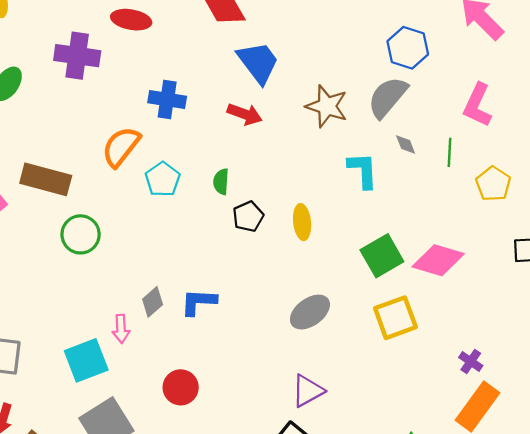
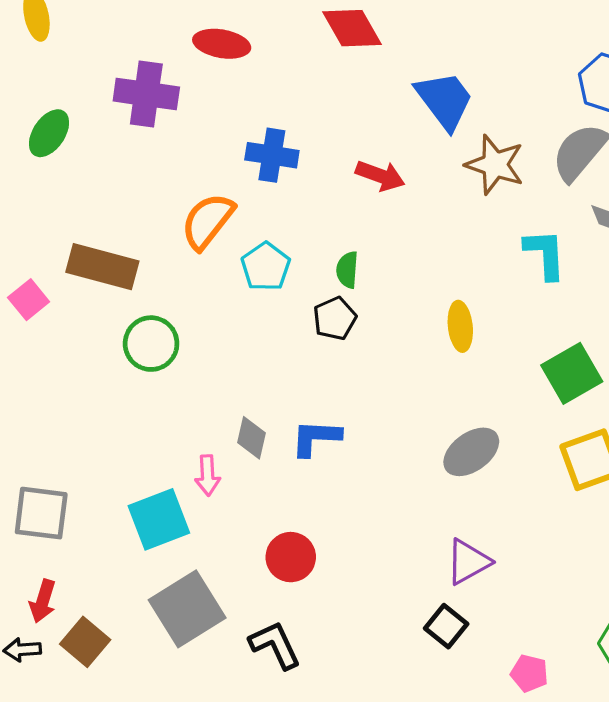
blue trapezoid: (258, 62) -> (445, 100), moved
black pentagon: (248, 216) -> (335, 318), moved
gray diamond: (153, 302) -> (252, 438), turned -36

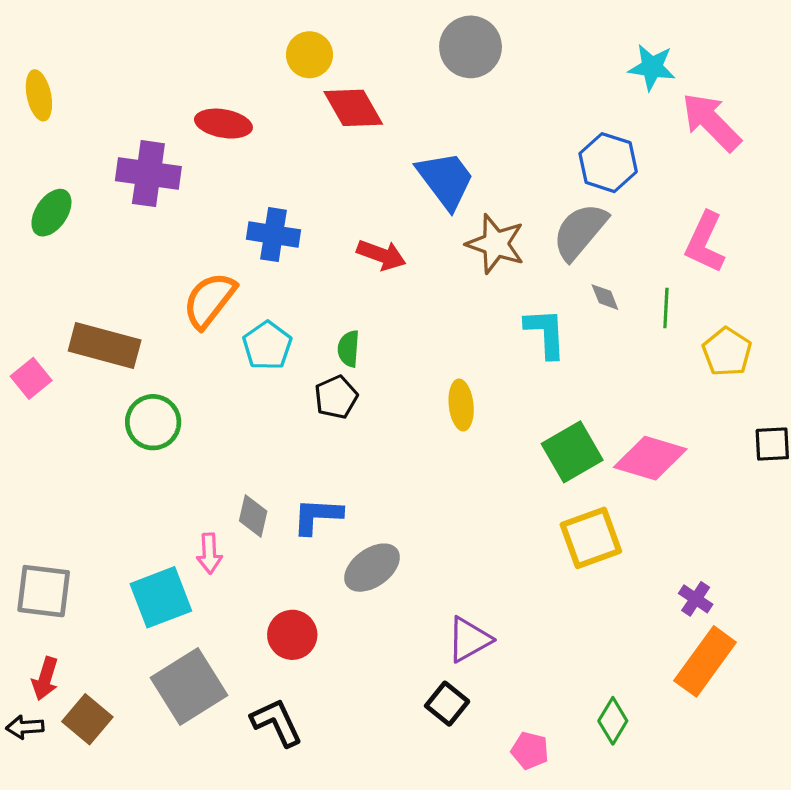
gray ellipse: (471, 452) -> (372, 568), moved

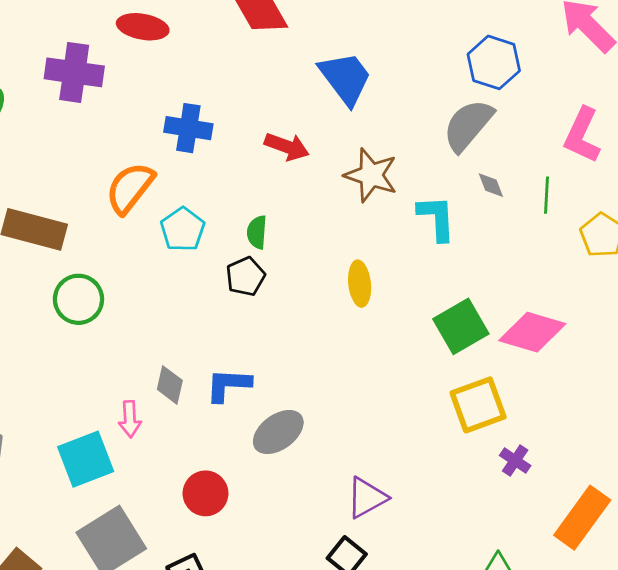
brown star: (496, 244) -> (371, 175), moved
purple cross: (696, 599) -> (515, 461), moved

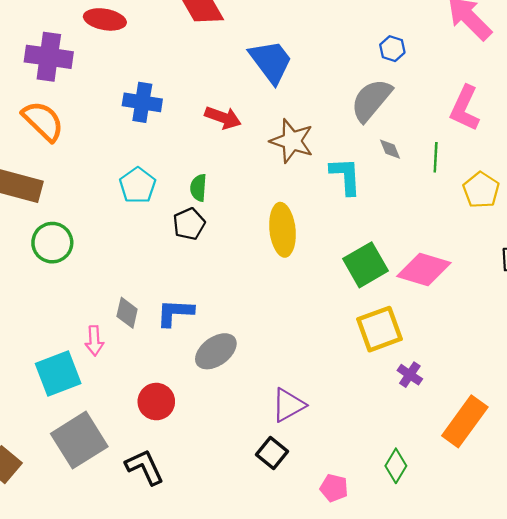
blue hexagon: (494, 62) -> (392, 49), size x0.6
orange semicircle: (130, 188) -> (43, 121), moved, turned 96
yellow ellipse: (360, 284) -> (282, 230), size x1.4

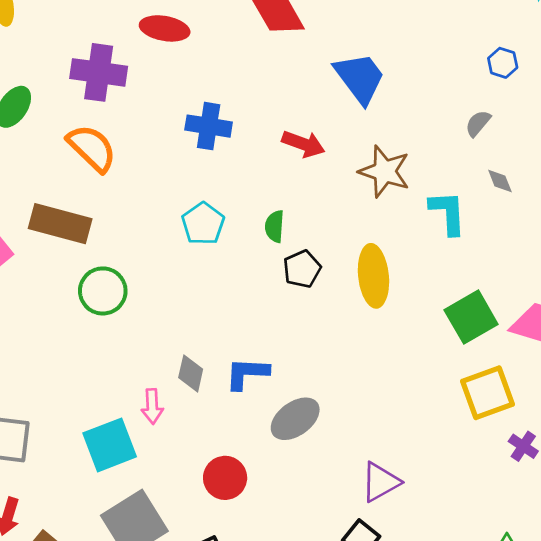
gray semicircle: (371, 100) -> (478, 123), size x0.5
black pentagon: (189, 224) -> (302, 269), moved

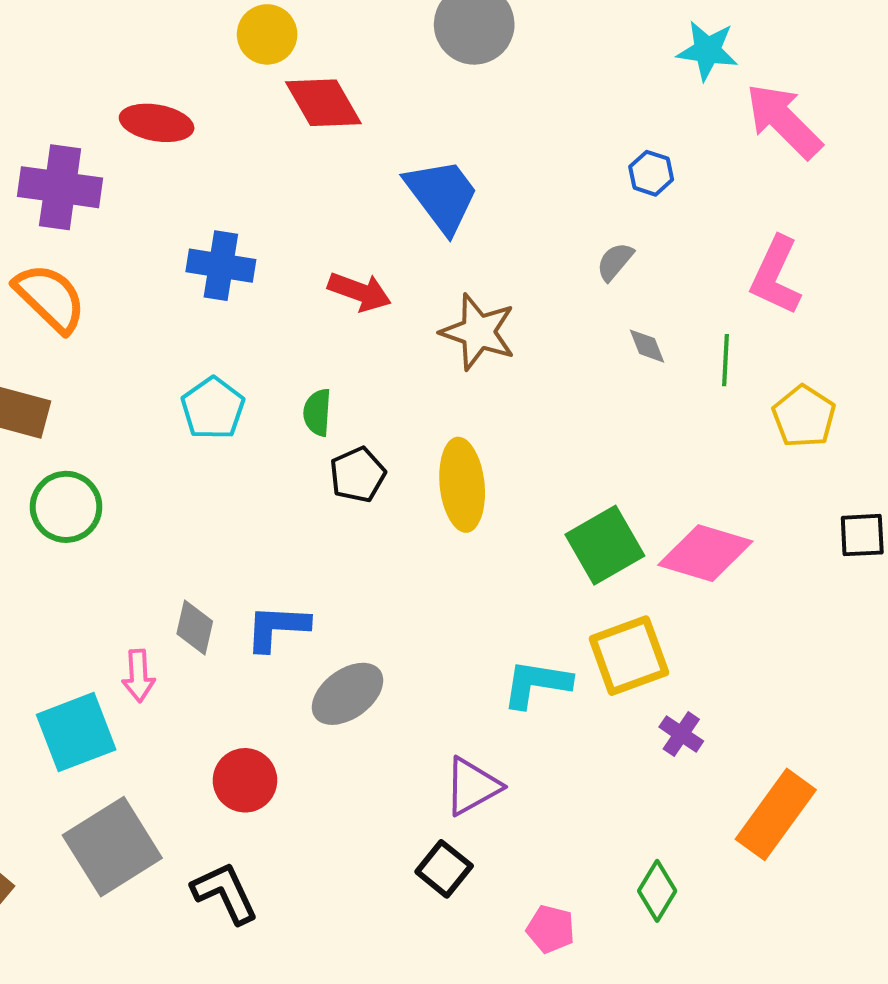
cyan L-shape: (448, 213) -> (537, 684), moved, turned -78

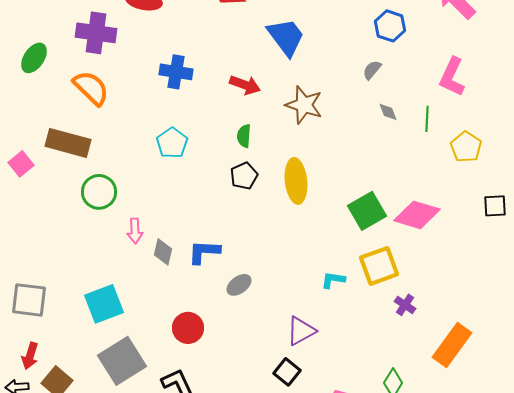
blue hexagon: (651, 173) -> (390, 26), size x1.4
green semicircle: (317, 412) -> (244, 136), moved
pink arrow: (138, 676) -> (135, 231), moved
cyan L-shape: (537, 684) -> (333, 280), size x0.7
gray ellipse: (348, 694) -> (239, 285), size x0.7

